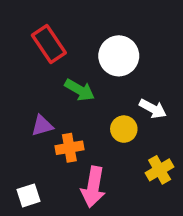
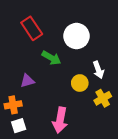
white arrow: (153, 109) -> (98, 70), turned 42
orange cross: (69, 148) -> (13, 105), moved
yellow cross: (160, 170) -> (103, 98), moved

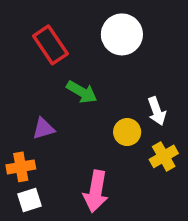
white circle: (76, 36) -> (122, 34), moved

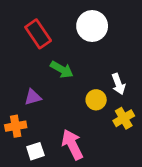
pink arrow: (96, 191) -> (72, 145), turned 144
white square: (29, 200) -> (35, 151), moved

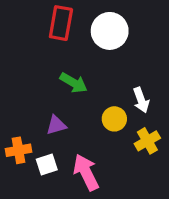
red rectangle: (38, 34) -> (61, 23), moved, turned 44
purple triangle: (33, 97) -> (56, 125), moved
white square: (35, 151) -> (47, 164), moved

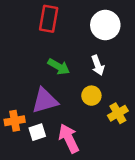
white circle: (110, 31) -> (105, 25), moved
white arrow: (141, 100) -> (98, 65), moved
purple triangle: (56, 125) -> (45, 101), size x1.6

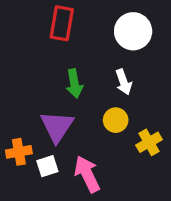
green arrow: (59, 67) -> (74, 84), turned 50
purple triangle: (45, 101) -> (57, 126), turned -40

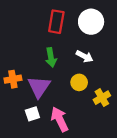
red rectangle: (62, 23) -> (56, 22), moved
white arrow: (124, 82) -> (85, 56), turned -42
orange cross: (19, 152) -> (13, 79), moved

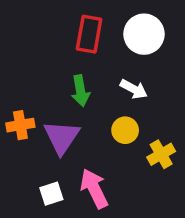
white square: (32, 114) -> (51, 194), moved

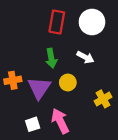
yellow circle: (125, 130) -> (68, 82), moved

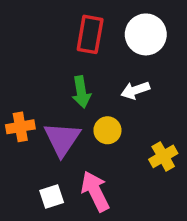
white arrow: (85, 57) -> (135, 90), turned 133

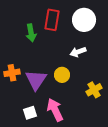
green arrow: (81, 92) -> (31, 33), moved

